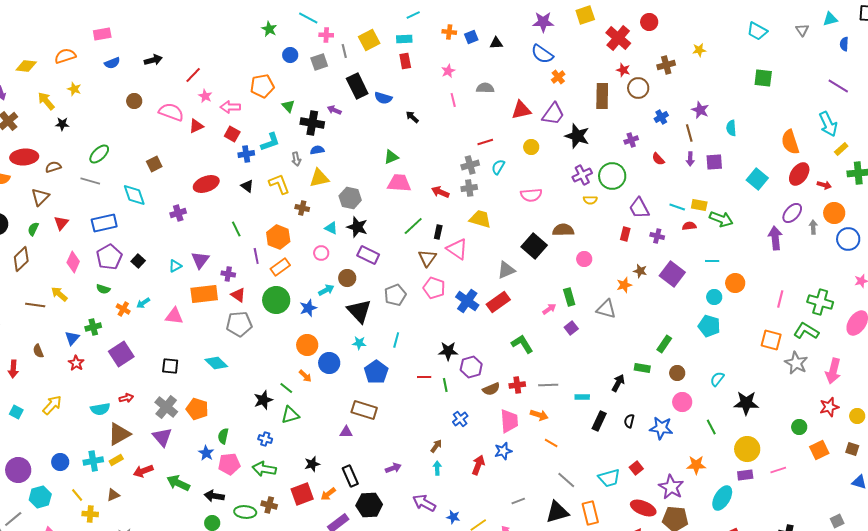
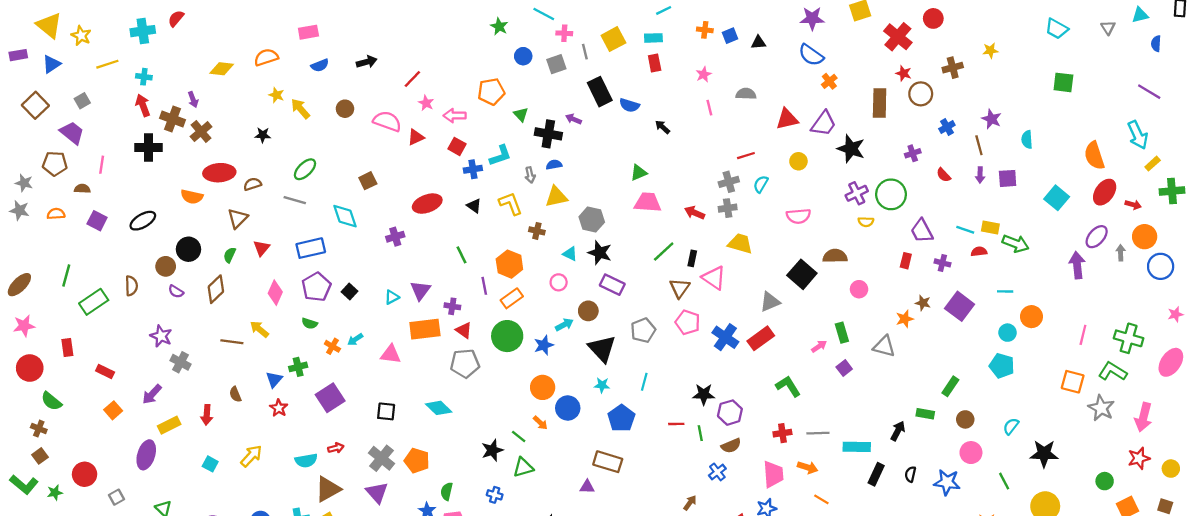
yellow arrow: (46, 101) -> (300, 109), moved
brown semicircle: (491, 389) -> (731, 446), moved
cyan rectangle: (582, 397) -> (857, 447), size x1.6

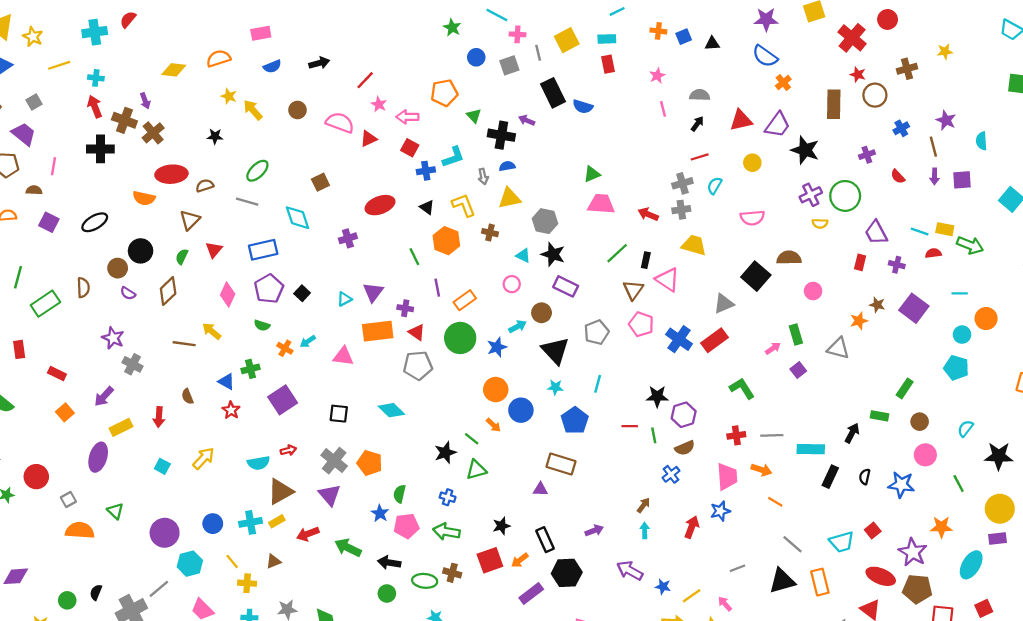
black arrow: (663, 127) -> (697, 124), moved, turned 84
orange hexagon: (509, 264) -> (446, 241), moved
blue triangle: (274, 379) -> (226, 382), turned -42

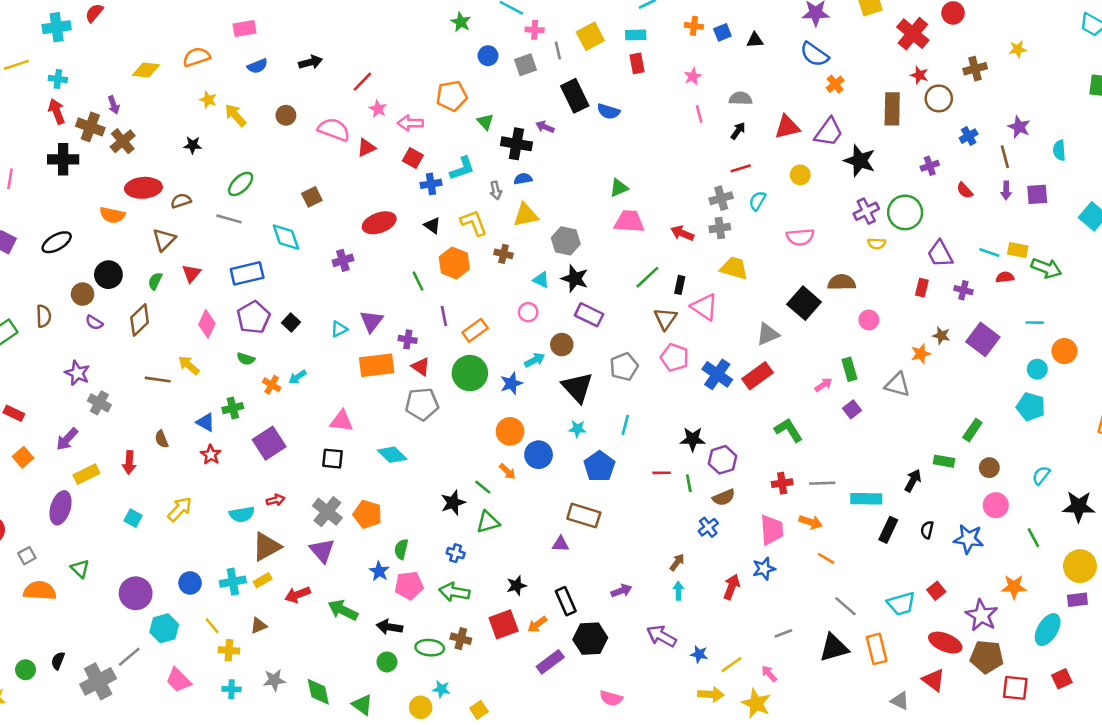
pink triangle: (343, 356) -> (342, 421), moved

